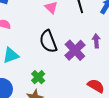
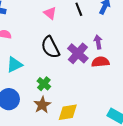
red semicircle: (96, 86) -> (100, 62), moved, turned -30

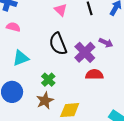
purple arrow: (98, 42) -> (106, 43), turned 120
red semicircle: (100, 62) -> (94, 74), moved

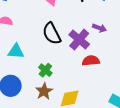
cyan triangle: (21, 58) -> (16, 51), turned 30

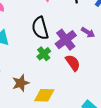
red semicircle: (91, 61) -> (73, 63), turned 48
green cross: (45, 70) -> (44, 54), moved

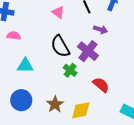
purple arrow: (88, 32) -> (101, 29), moved
red semicircle: (73, 63) -> (101, 85), moved

